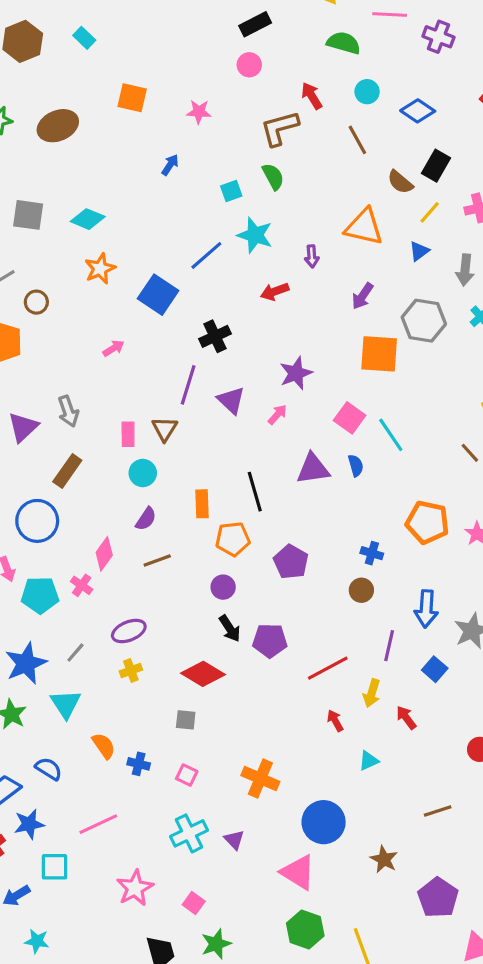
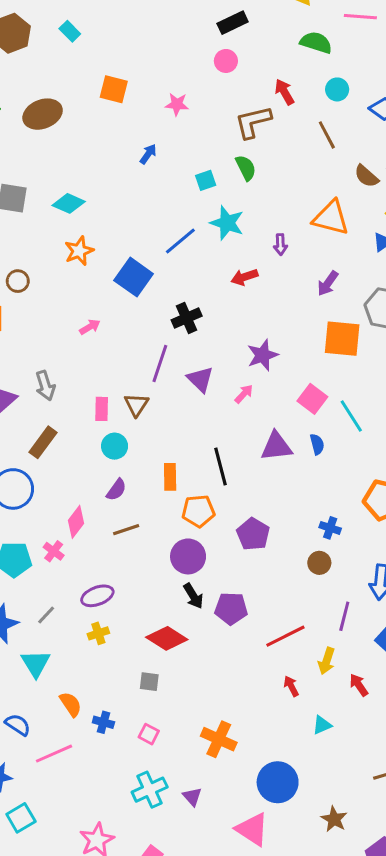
purple circle: (223, 587) -> (188, 556), size x1.5
pink line: (98, 824) -> (54, 754), moved
cyan square: (55, 867) -> (21, 818), turned -32

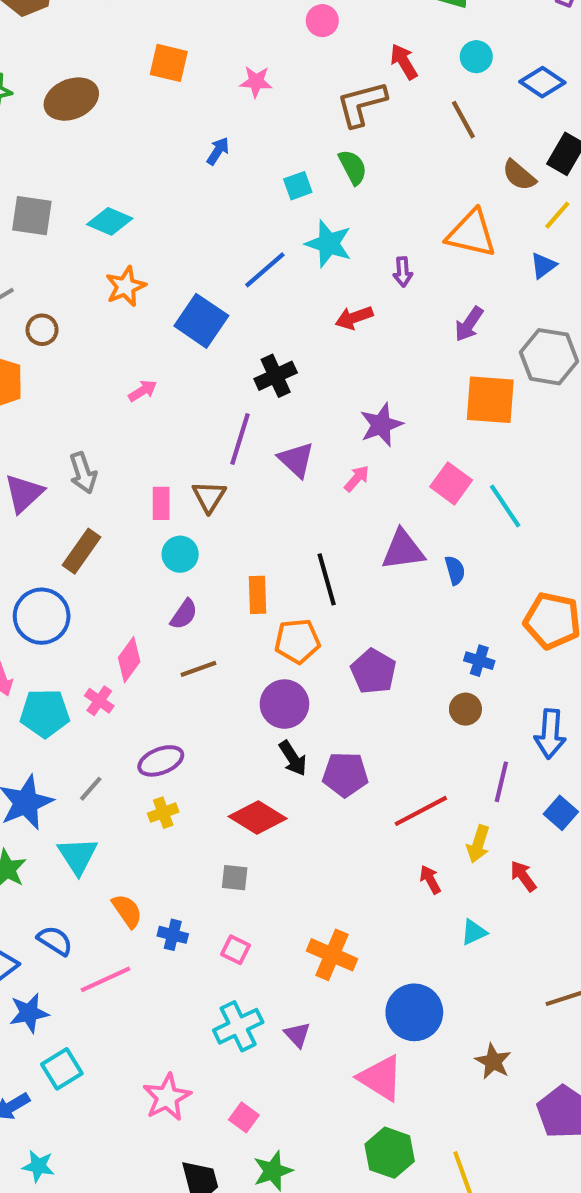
blue semicircle: (317, 444) -> (455, 570), moved

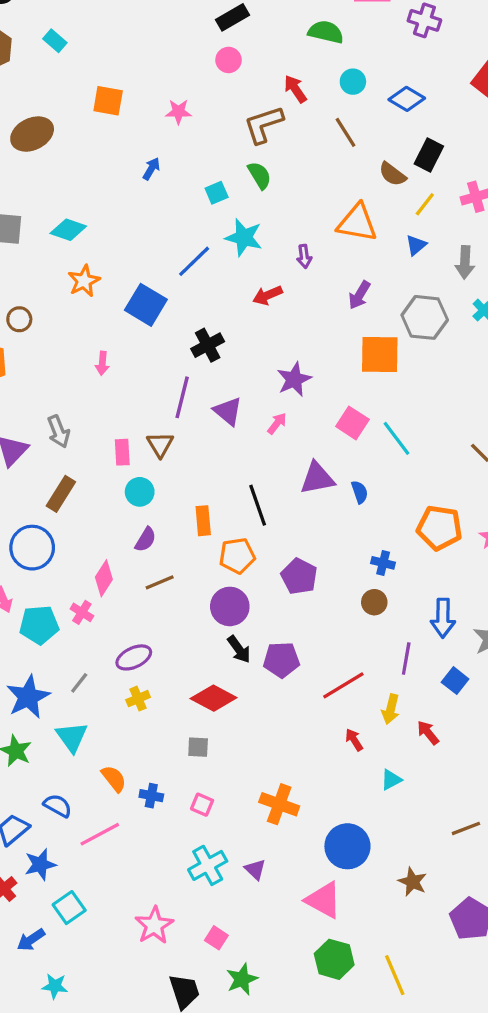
pink arrow: (143, 391) -> (102, 363), turned 130

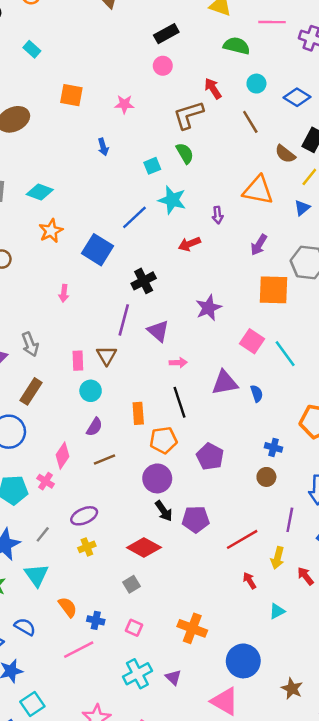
blue arrow: (151, 169) -> (103, 147), turned 133
pink arrow: (277, 423) -> (178, 363), moved, turned 49
gray square: (198, 747) -> (132, 584), turned -35
pink line: (100, 834) -> (79, 650), moved

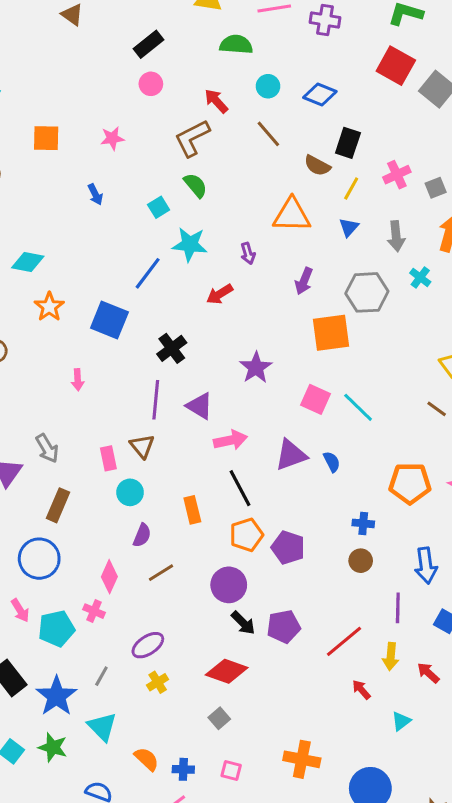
pink arrow: (178, 363) -> (230, 440), size x1.5
orange pentagon: (163, 440) -> (246, 535), moved

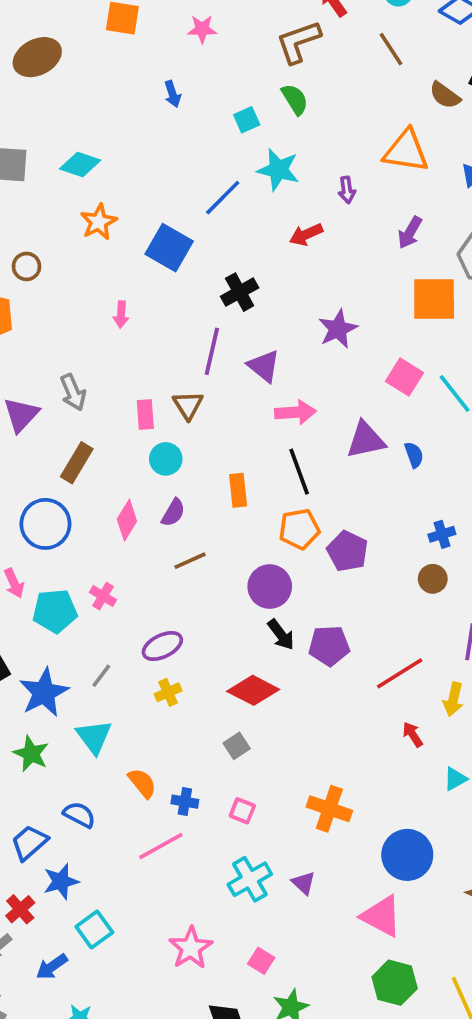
blue cross: (363, 523) -> (442, 534), turned -30
pink diamond: (109, 577) -> (127, 520), moved

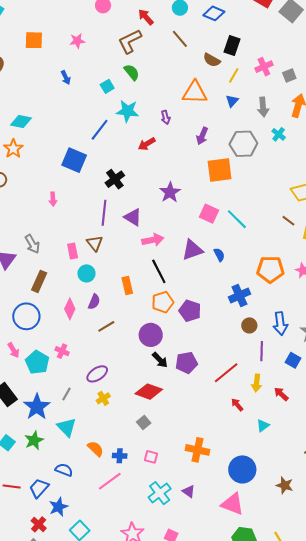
orange star: (99, 222) -> (13, 149), moved
blue cross: (442, 534) -> (239, 295), size x1.5
brown circle: (433, 579) -> (249, 325), moved
cyan pentagon: (55, 611) -> (37, 362), turned -30
green star: (31, 754) -> (34, 440), turned 30

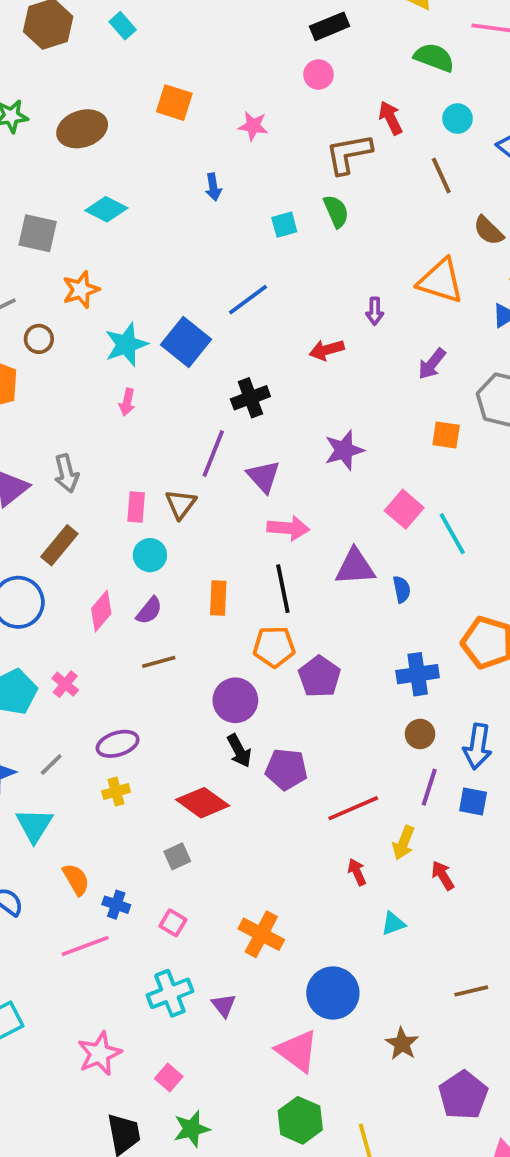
cyan star: (127, 111) -> (126, 344), moved, turned 30
cyan diamond: (21, 121) -> (106, 209), moved
orange square: (220, 170) -> (446, 435), size x0.6
blue square: (293, 360) -> (473, 801), moved, turned -35

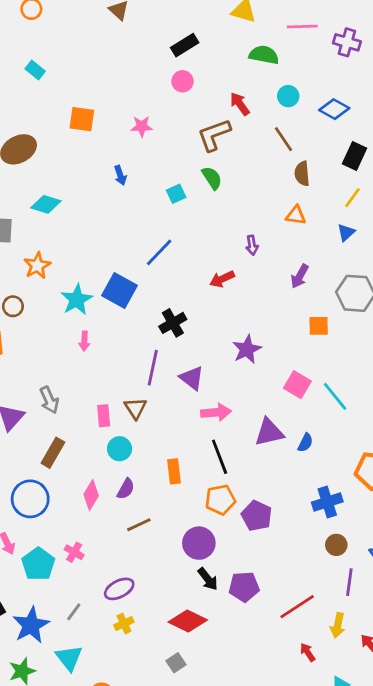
brown semicircle: (488, 231) -> (302, 174), moved, turned 50
orange triangle: (441, 281) -> (296, 215), size x0.6
blue semicircle: (402, 589) -> (305, 443), turned 48

